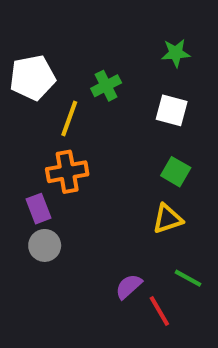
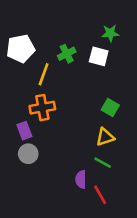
white square: (172, 110) -> (99, 56), moved
green line: (188, 278) -> (103, 163), moved
purple semicircle: (129, 286) -> (81, 179), turned -48

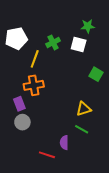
green square: (110, 108) -> (96, 74), moved
red line: (100, 195) -> (47, 155), moved, turned -42

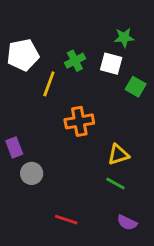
green square: (96, 74) -> (136, 87), moved
orange cross: (34, 85) -> (79, 121), moved
purple rectangle: (19, 104) -> (14, 147), moved
purple semicircle: (64, 143) -> (127, 223), moved, turned -64

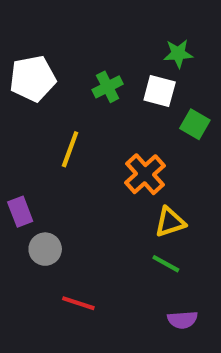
yellow line: (49, 84) -> (70, 149), moved
orange cross: (79, 121) -> (145, 174), moved, turned -32
red line: (66, 220) -> (78, 303), moved
purple semicircle: (127, 223) -> (182, 320), turned -30

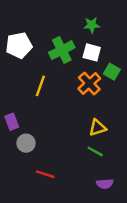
green star: (178, 54) -> (92, 25), moved
green cross: (108, 87) -> (62, 50), size x1.5
orange cross: (145, 174) -> (89, 83), moved

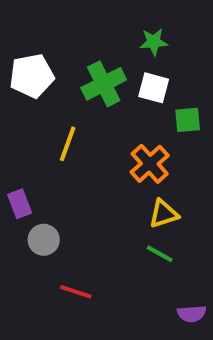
green square: (112, 72) -> (188, 120), turned -35
orange cross: (89, 83) -> (150, 164), moved
purple semicircle: (105, 184) -> (192, 314), moved

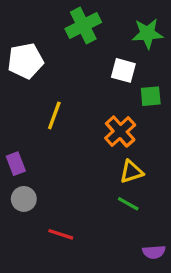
green star: (154, 42) -> (147, 34), moved, size x1.4
green cross: (104, 84) -> (83, 26), moved
gray circle: (44, 240) -> (24, 199), moved

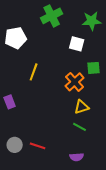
green square: (151, 96) -> (94, 68), moved
gray circle: (24, 199) -> (15, 145), moved
purple semicircle: (154, 252) -> (77, 157), moved

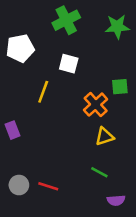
white square: (77, 44) -> (69, 64), moved
green line: (80, 127) -> (99, 172), moved
purple semicircle: (77, 157) -> (116, 200), moved

